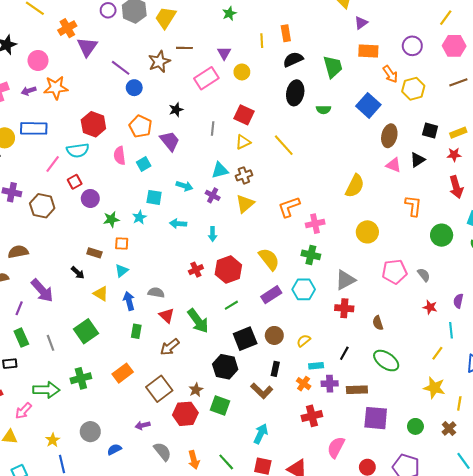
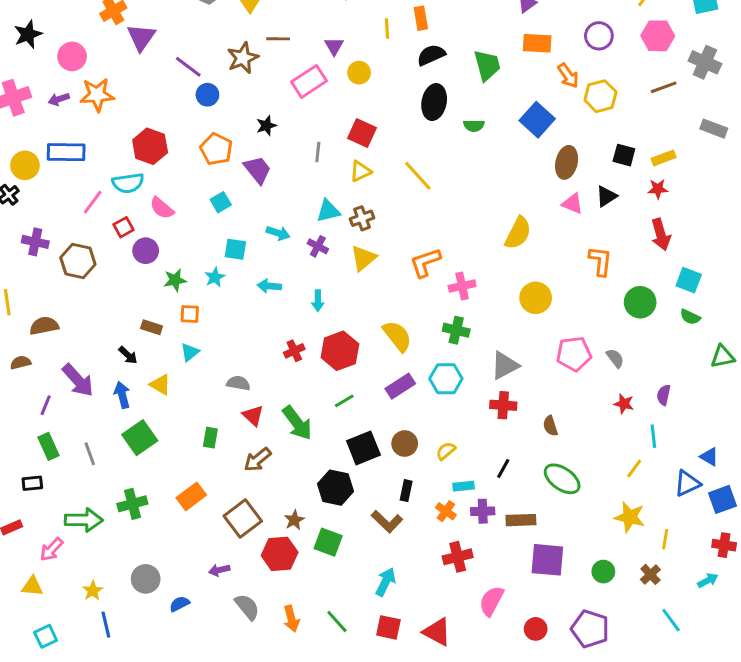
pink semicircle: (120, 156) -> (162, 208), moved, turned -42
blue arrow: (129, 301) -> (122, 395), moved

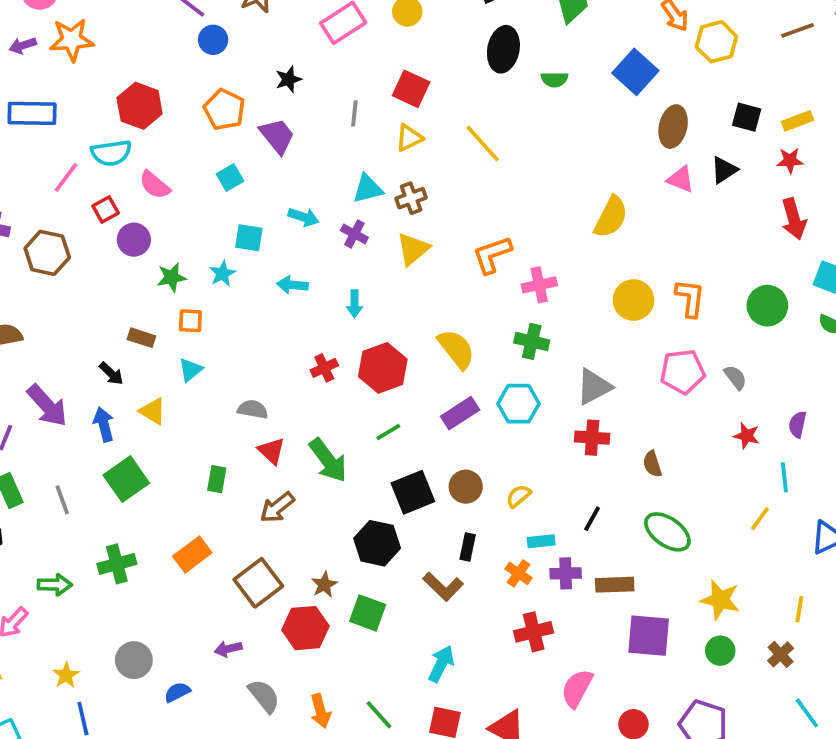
orange L-shape: (600, 261) -> (690, 298), moved
yellow star: (630, 517) -> (720, 600), moved
green arrow: (84, 520) -> (55, 585), size x0.7

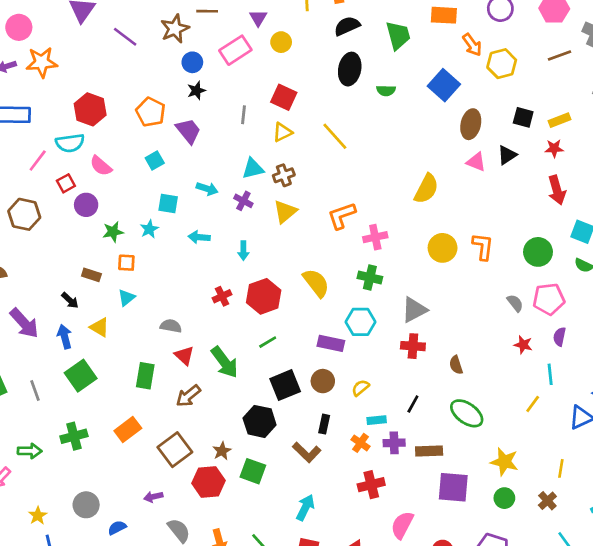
blue circle: (213, 40) -> (192, 62), moved
pink pentagon: (683, 372) -> (549, 299), moved
purple rectangle: (460, 413) -> (331, 343), moved, turned 45
green rectangle: (217, 479) -> (145, 376), size x1.4

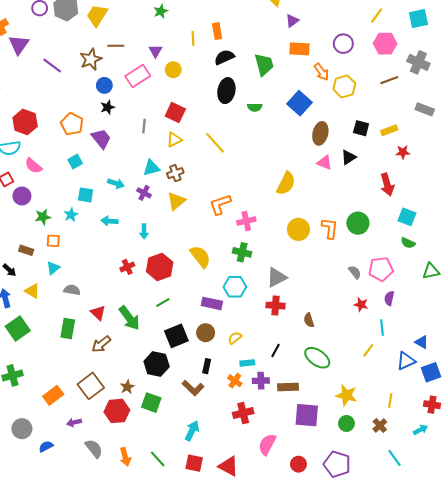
red star: (554, 148) -> (403, 152), moved
green circle: (538, 252) -> (358, 223), moved
gray semicircle: (171, 326) -> (72, 290), moved
orange rectangle: (128, 429) -> (53, 395), moved

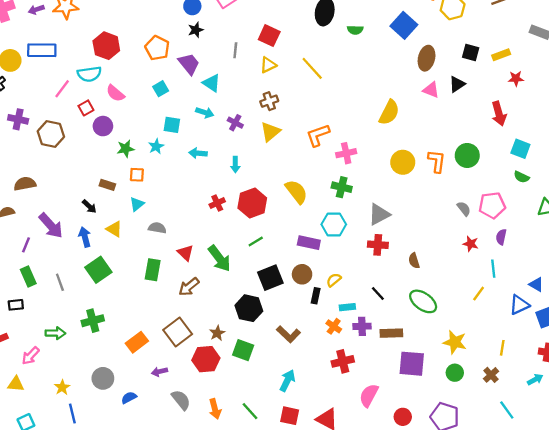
cyan triangle: (151, 168) -> (212, 83), moved, turned 48
black line: (275, 350) -> (378, 294), turned -72
black rectangle: (207, 366) -> (316, 296), moved

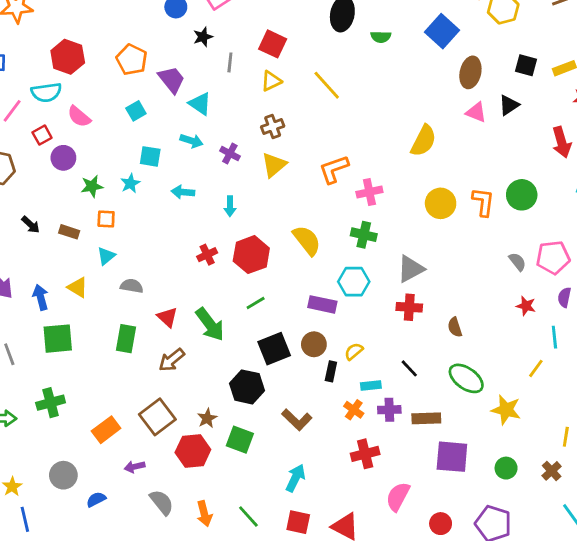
black star: (196, 30) -> (203, 37), moved
black arrow: (89, 206) -> (31, 225), moved
green square: (98, 270) -> (58, 339), turned 30
yellow star: (455, 342) -> (506, 410), moved

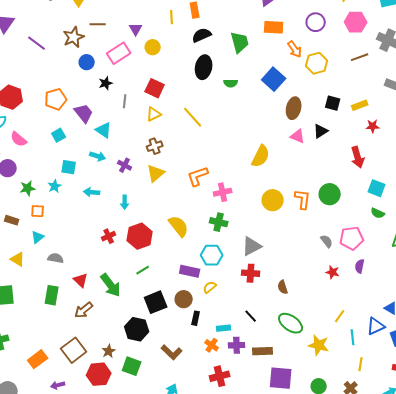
orange pentagon: (132, 60) -> (56, 99), turned 30
cyan line: (554, 337) -> (353, 337), moved
yellow semicircle: (354, 351) -> (210, 287), moved

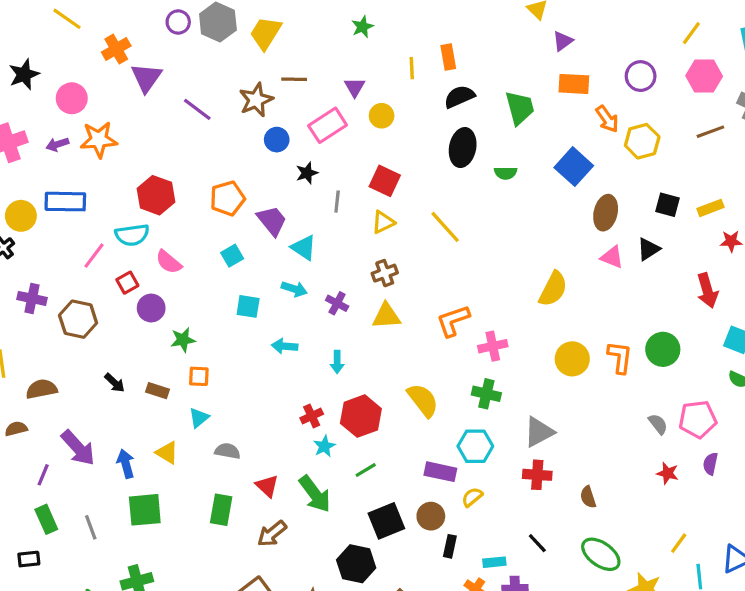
yellow triangle: (156, 173) -> (386, 316), turned 36
cyan star: (55, 186) -> (324, 446), moved

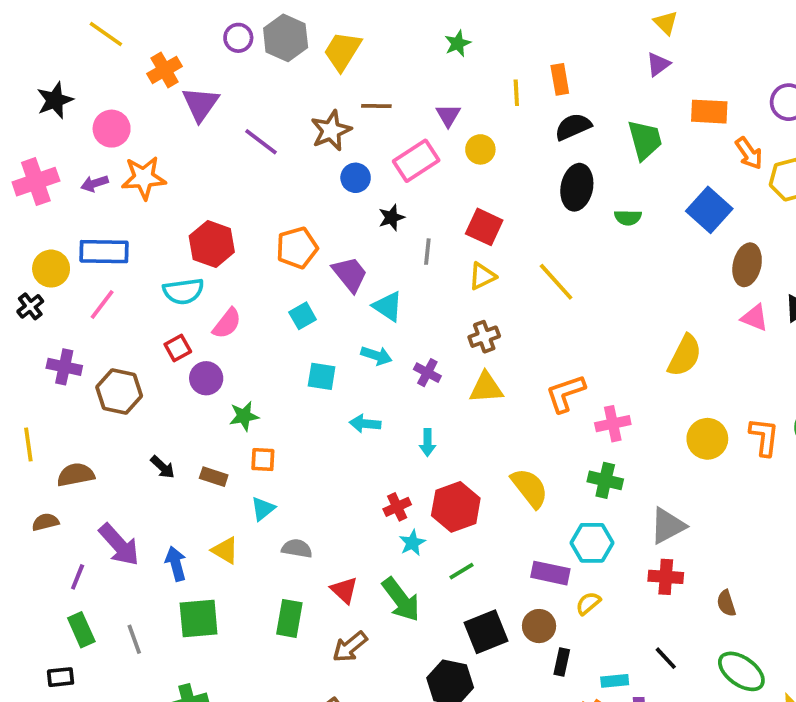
purple triangle: (563, 41) -> (658, 64), moved
pink line: (94, 256) -> (102, 304), moved
pink semicircle: (169, 262) -> (227, 323), turned -92

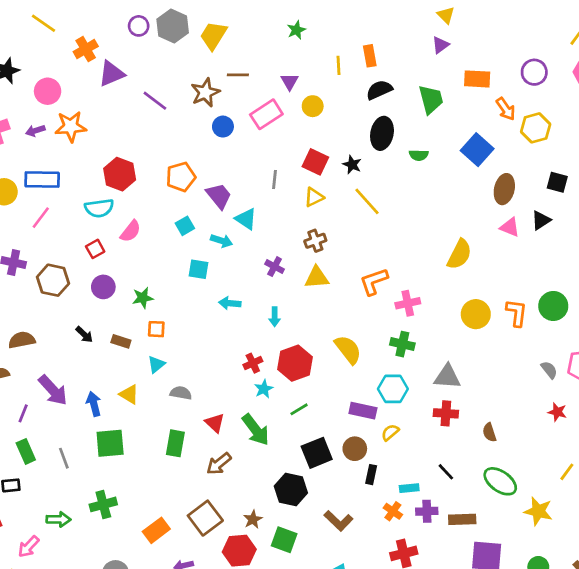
purple triangle: (200, 104) -> (111, 74), turned 32
black star: (391, 217) -> (352, 165), moved, turned -30
cyan arrow: (376, 356) -> (222, 241), moved
purple circle: (206, 378) -> (103, 287), moved
gray triangle: (668, 526) -> (447, 377), turned 32

